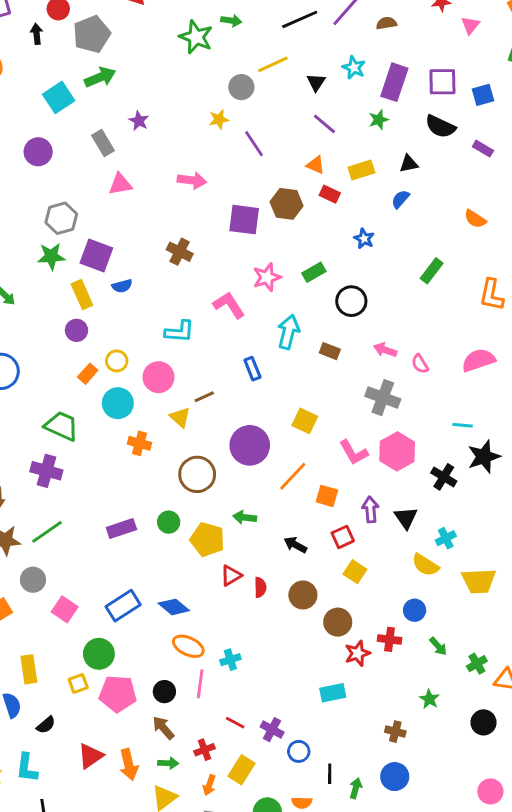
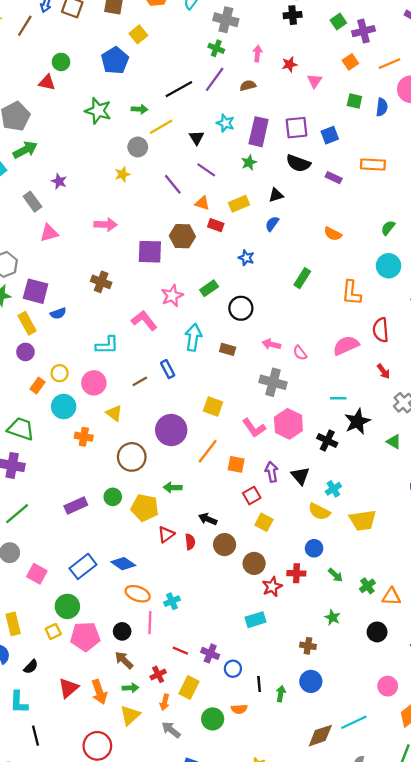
green arrow: (231, 21) -> (139, 109), moved
purple line: (254, 144) -> (173, 184), moved
brown line: (204, 397) -> (140, 381), moved
black arrow: (295, 545) -> (208, 519), moved

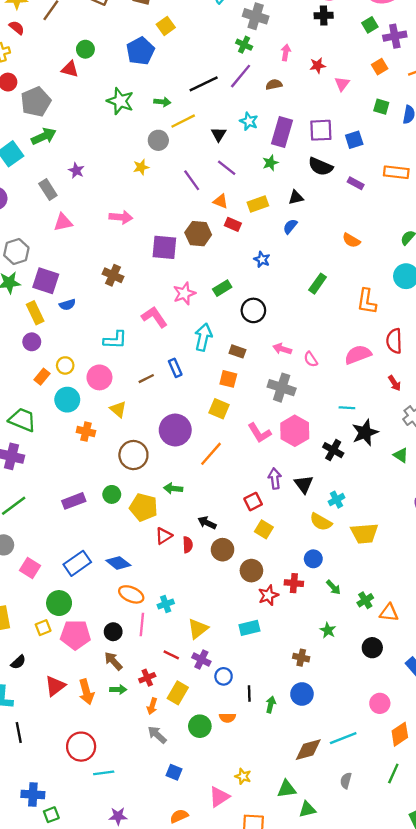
orange square: (236, 464) -> (228, 379), moved
yellow triangle: (130, 715) -> (198, 629), moved

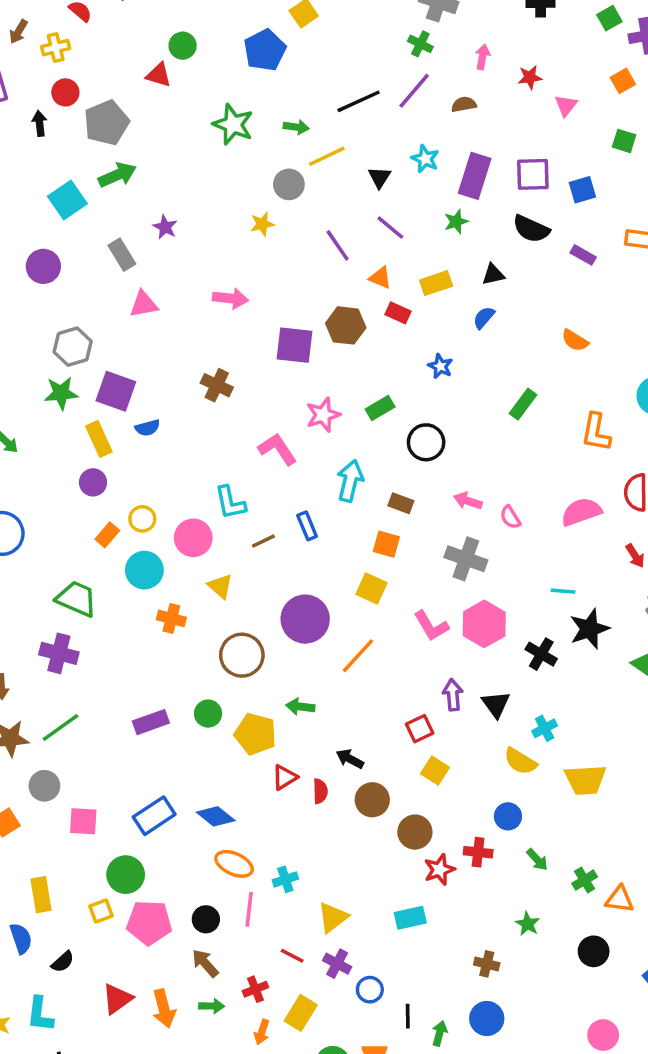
cyan L-shape: (115, 340) -> (230, 503), moved, turned 75
pink square: (30, 568) -> (83, 821), turned -30

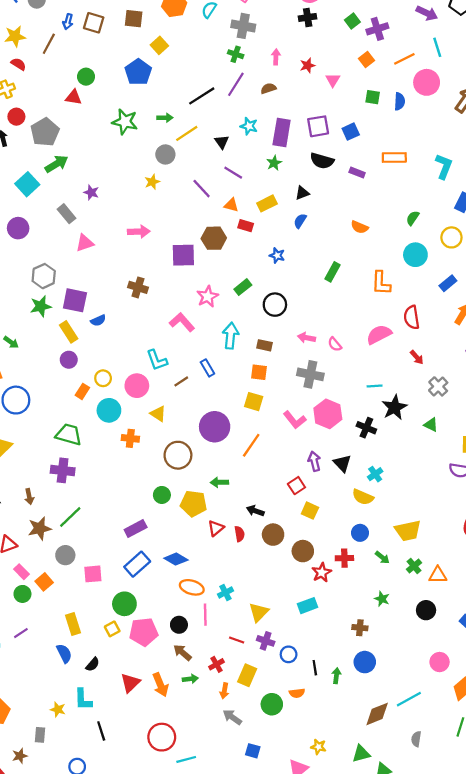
purple rectangle: (151, 722) -> (136, 529), moved
yellow trapezoid: (585, 780) -> (408, 531), moved

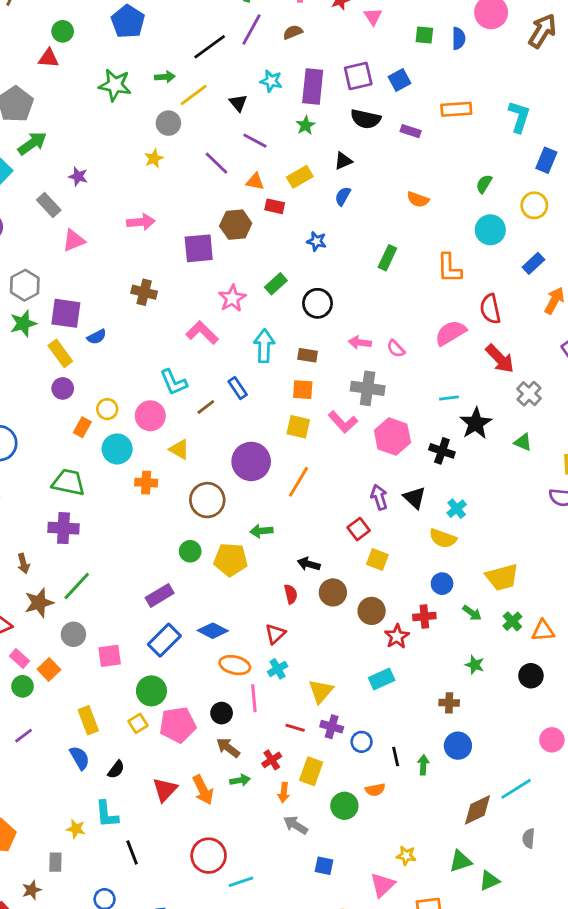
red arrow: (417, 357) -> (500, 359), size x1.6
pink L-shape: (295, 420) -> (343, 422), moved
red triangle: (216, 528) -> (275, 634), moved

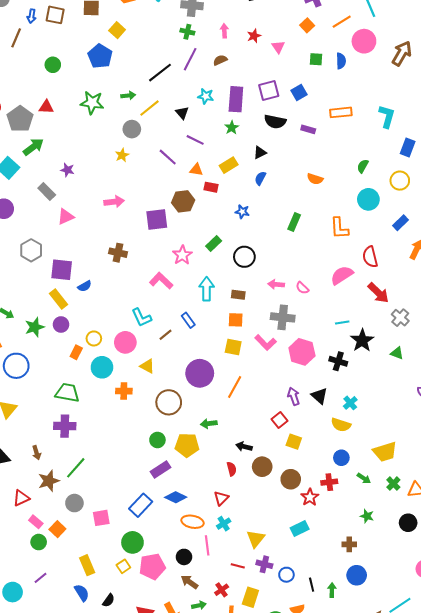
red triangle: (49, 58) -> (46, 107), moved
green star: (23, 323) -> (35, 327), moved
purple rectangle: (160, 595) -> (160, 469), moved

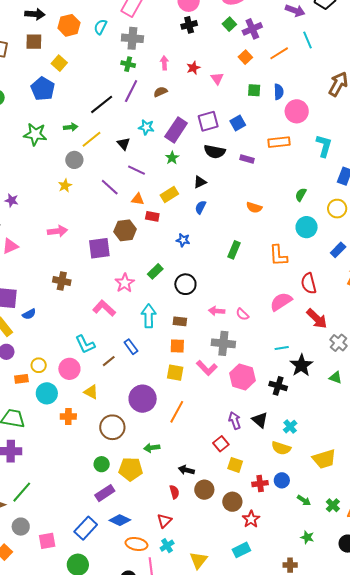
pink circle: (364, 41) -> (297, 111), moved
purple rectangle: (236, 99) -> (176, 130), turned 30
orange rectangle: (76, 352) -> (21, 379), turned 56
yellow trapezoid: (385, 452) -> (324, 459), moved
red cross: (329, 482) -> (260, 484), moved

